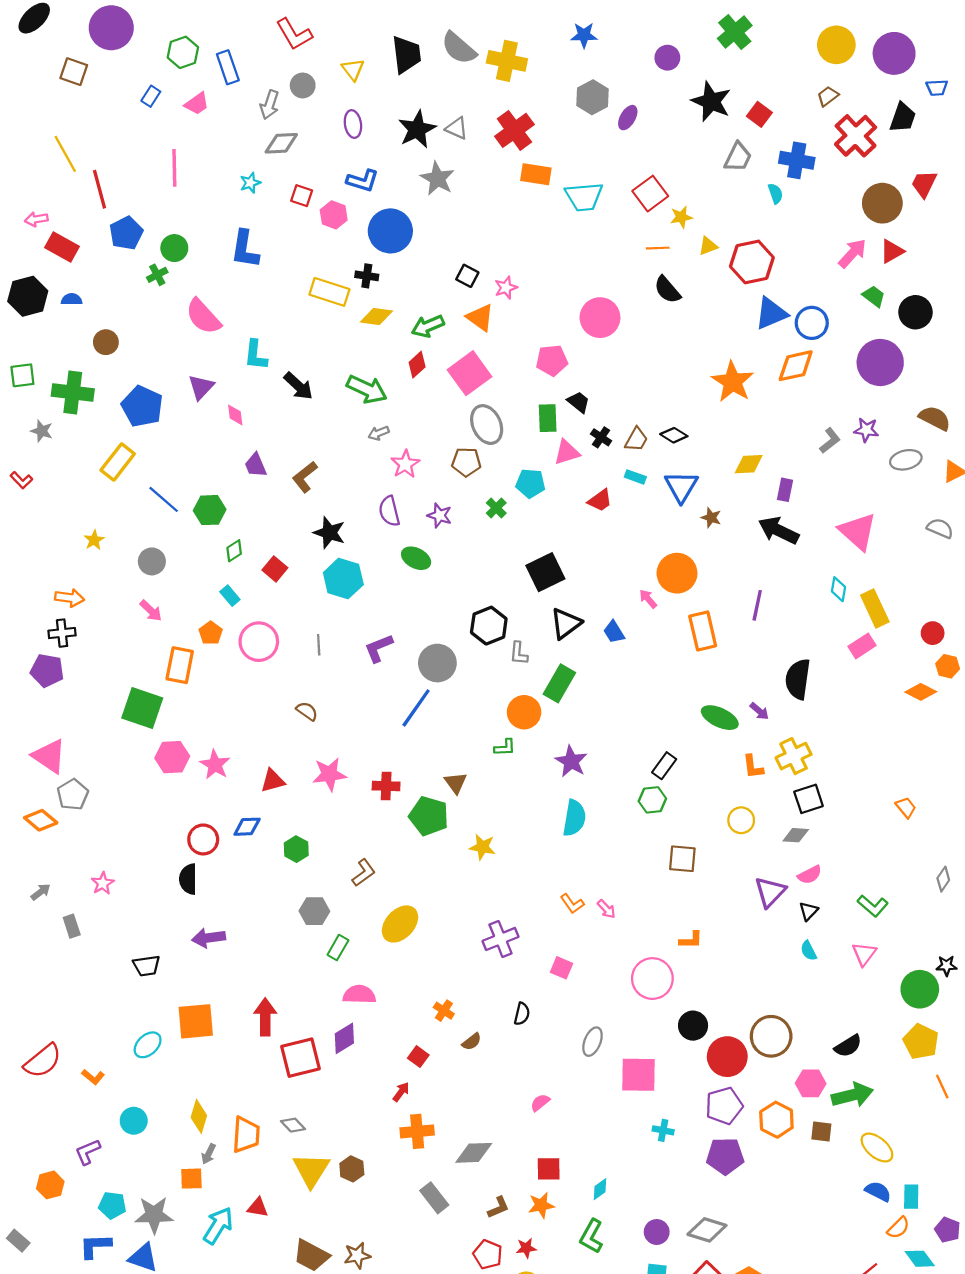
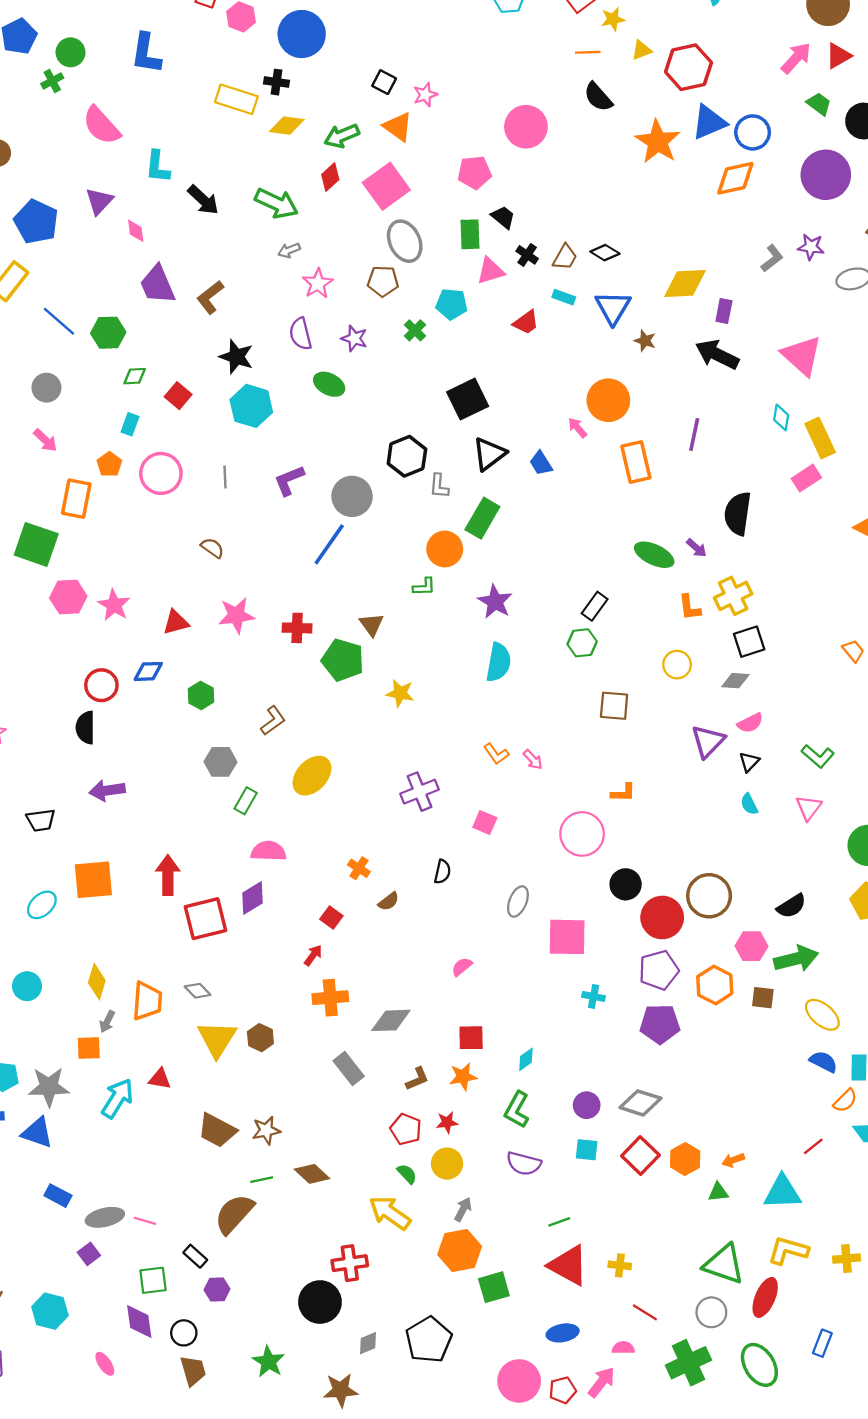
orange star: (733, 382) -> (658, 142), moved
yellow diamond: (749, 464) -> (685, 283), size x1.4
purple trapezoid: (256, 465) -> (157, 285), size x1.5
green diamond: (234, 551) -> (135, 376), turned 30
cyan rectangle: (230, 596) -> (130, 424), turned 60

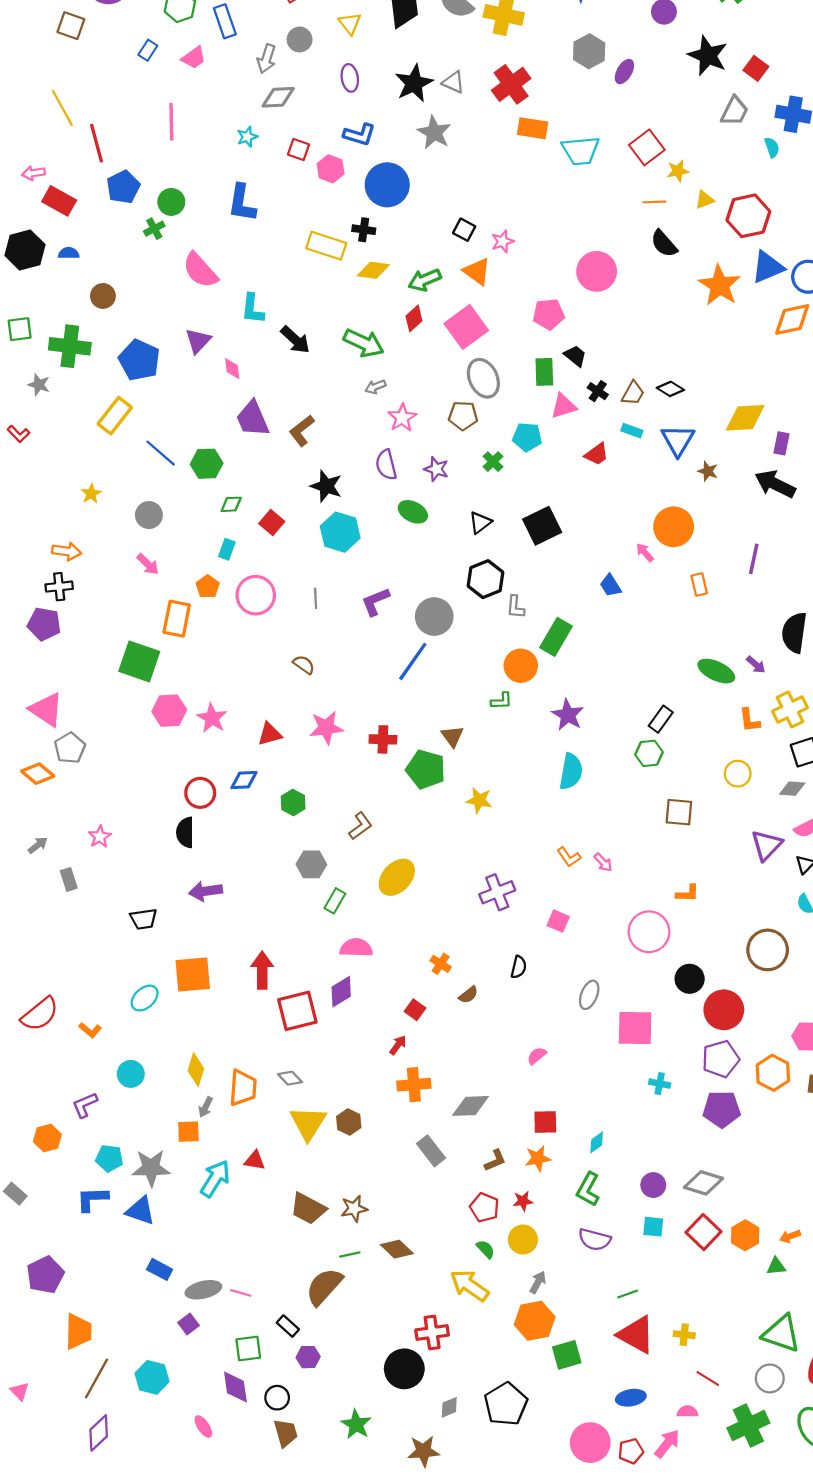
black triangle: (489, 454) -> (480, 523), moved, size x0.7
orange rectangle: (636, 462) -> (699, 584), size x0.6
brown circle: (709, 896) -> (768, 950), moved

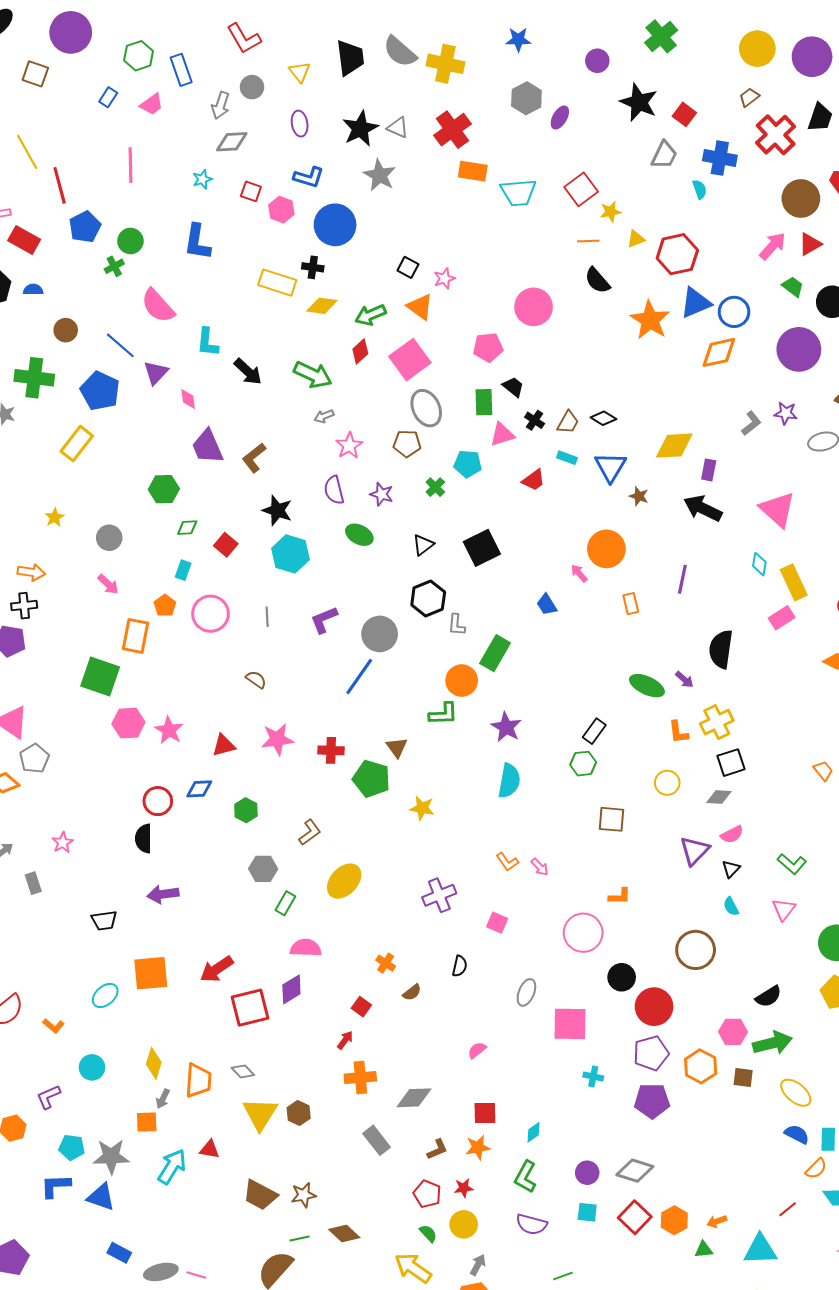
blue line: (161, 453) -> (120, 345), moved
green L-shape: (502, 701) -> (443, 714), size x1.4
red arrow: (262, 970) -> (217, 969), turned -124

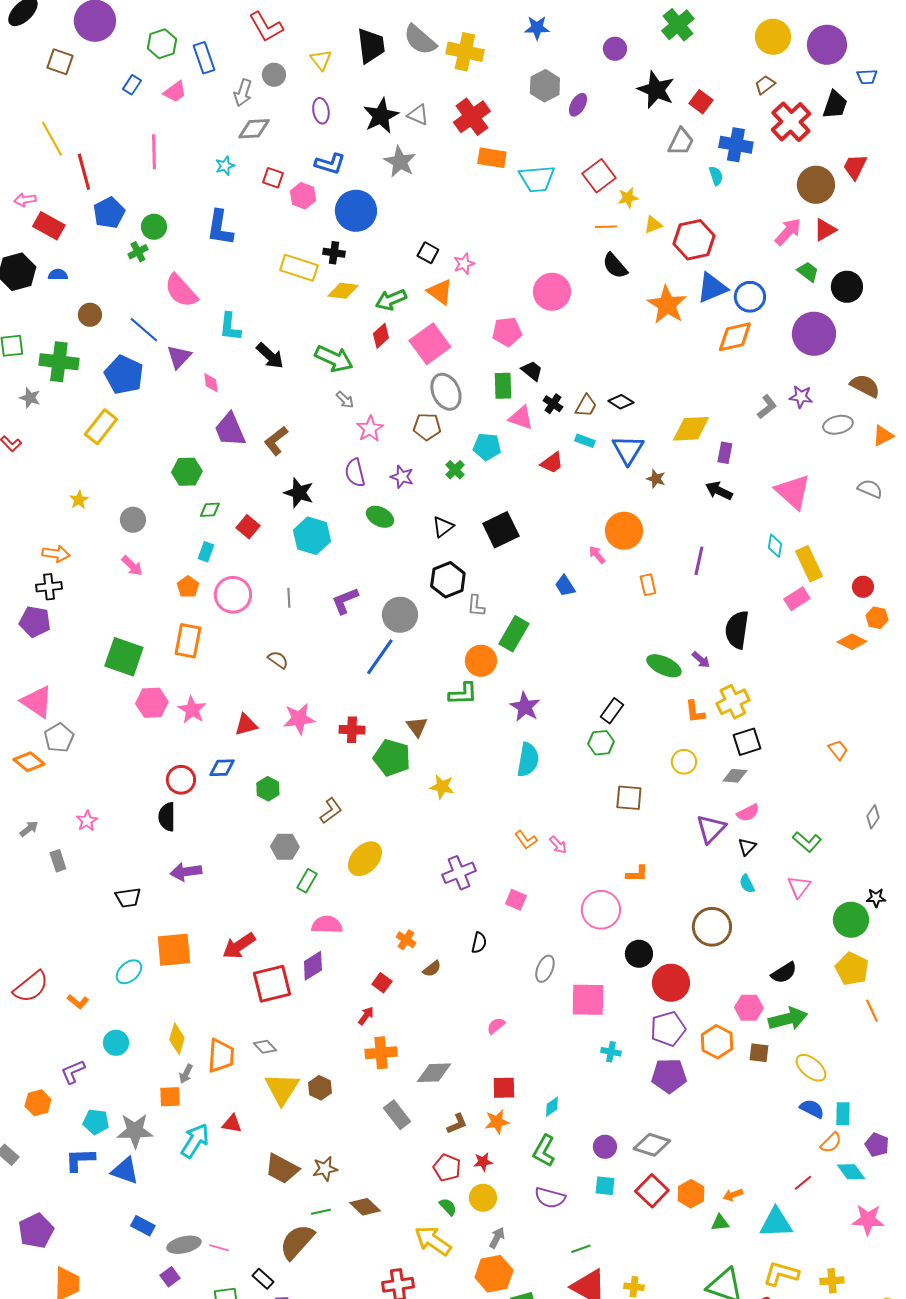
gray arrow: (324, 416) -> (345, 400), turned -114
pink triangle: (502, 434) -> (521, 418), turned 36
black arrow: (703, 508) -> (719, 491), size x0.7
orange rectangle: (136, 636) -> (188, 641), moved

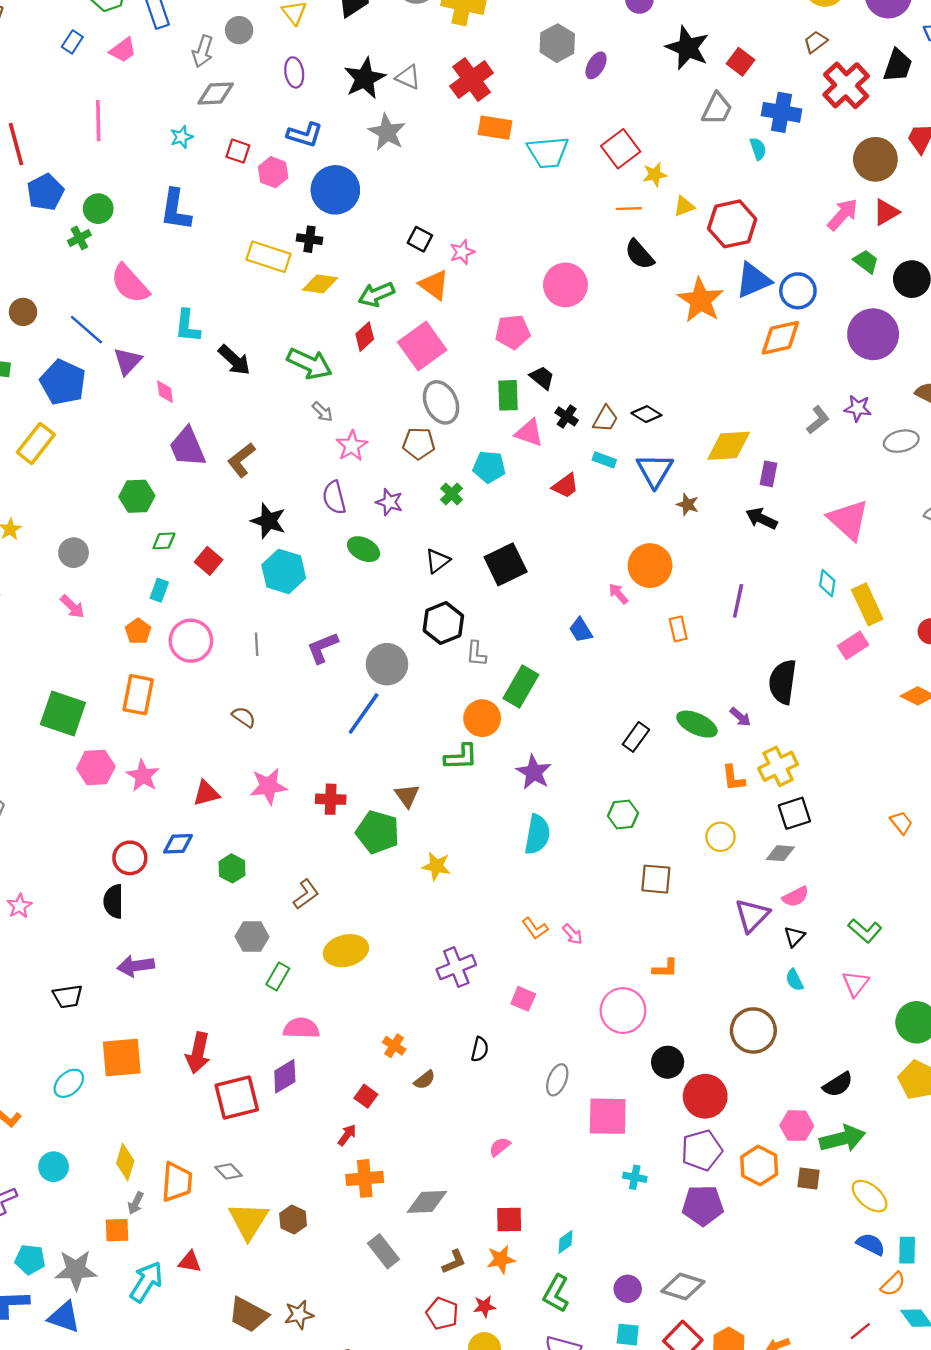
black rectangle: (612, 711) -> (636, 737), moved
yellow ellipse: (365, 859) -> (346, 951), turned 33
red arrow: (239, 946) -> (198, 1053), turned -44

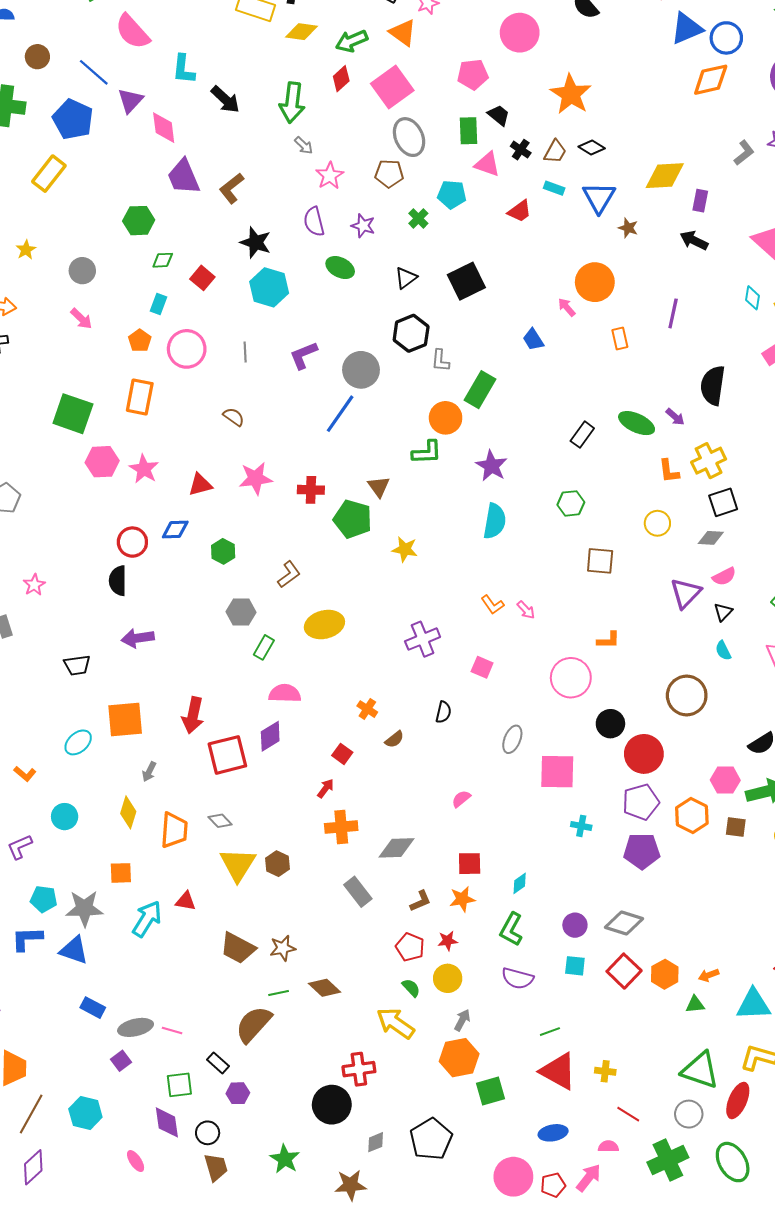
orange star: (700, 300) -> (571, 94), moved
green arrow: (310, 364) -> (292, 103), turned 72
pink diamond: (165, 392) -> (164, 128), size x1.5
gray arrow: (136, 1203) -> (149, 772), moved

